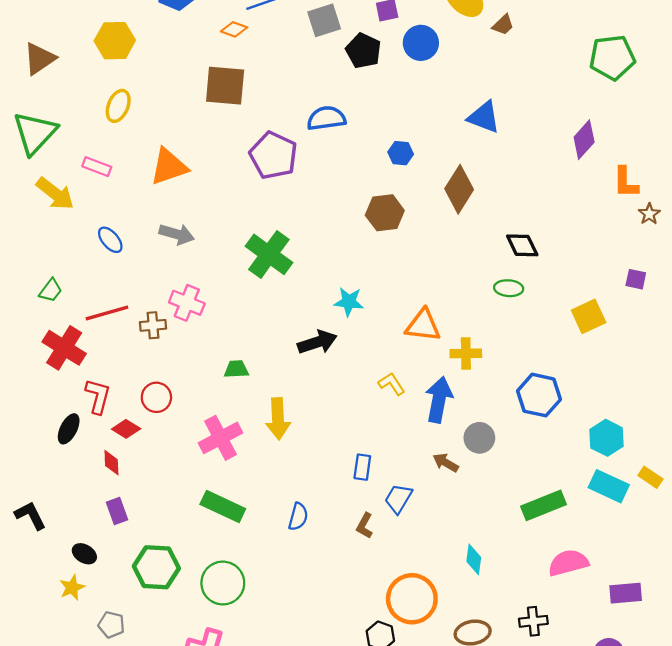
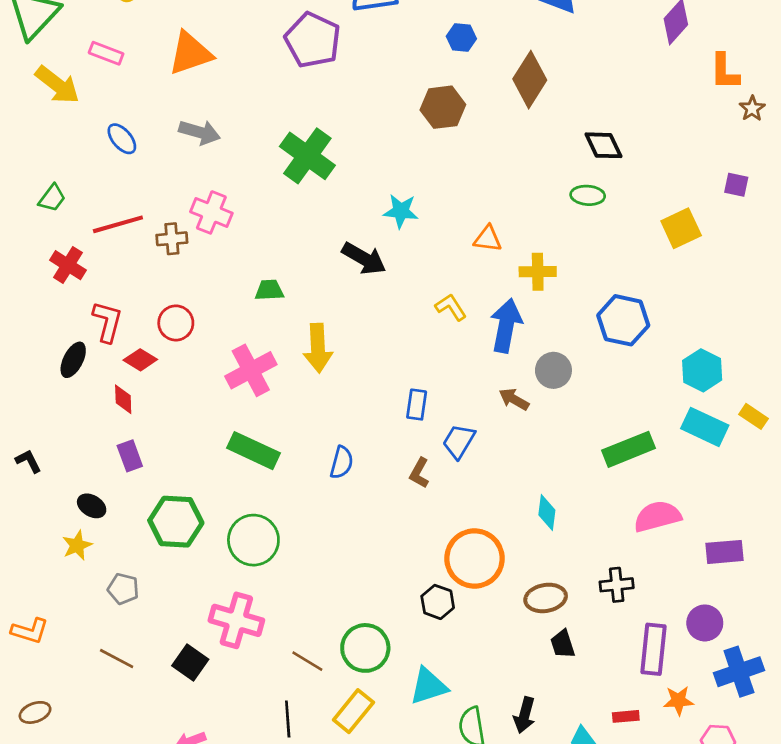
orange triangle: (423, 325) -> (488, 239), size x0.7
black arrow: (317, 342) -> (364, 258), turned 48
red cross: (64, 348) -> (68, 265), size x0.7
black L-shape: (30, 515) -> (28, 461), size x0.7

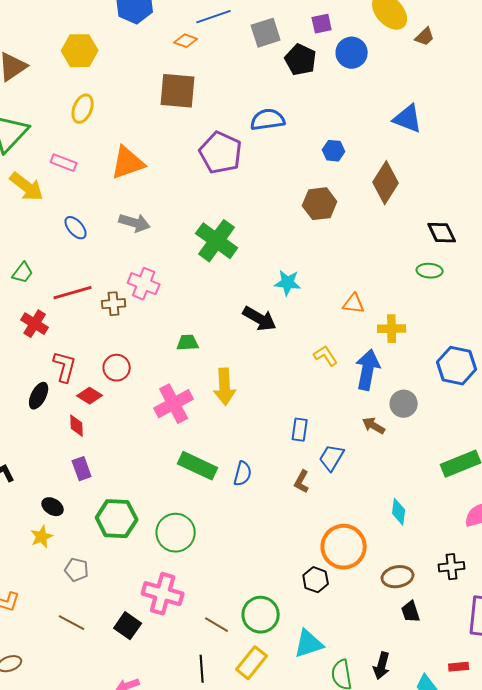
green rectangle: (253, 451) -> (198, 466), moved

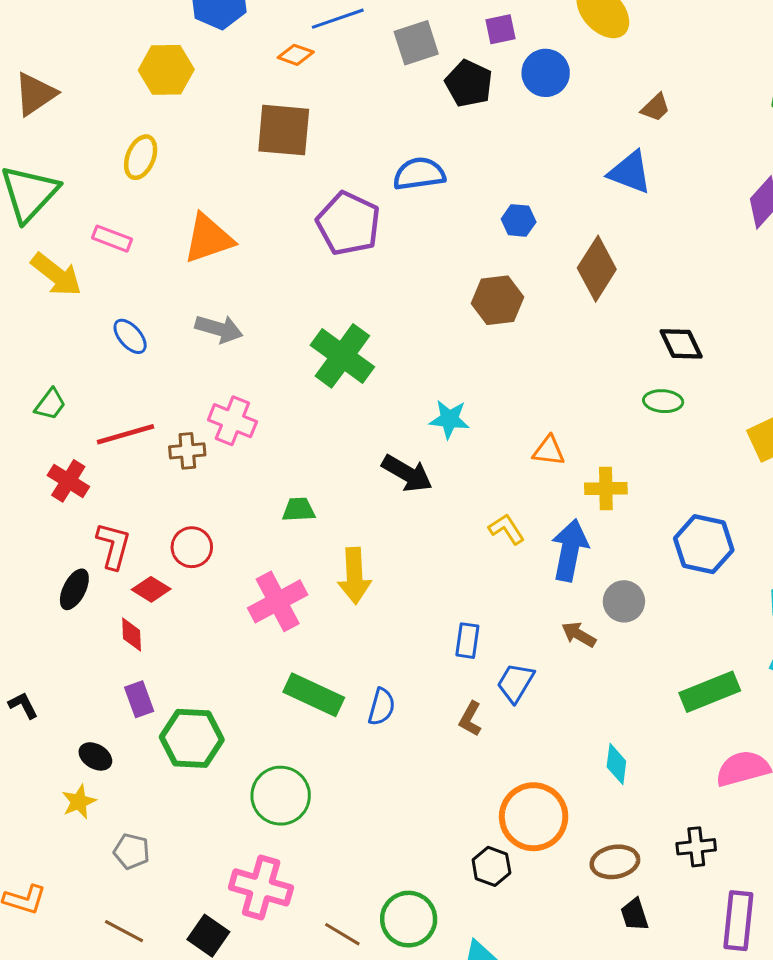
brown trapezoid: (425, 37) -> (656, 108), moved
yellow hexagon: (80, 51) -> (166, 70), moved
green hexagon: (117, 519) -> (192, 738), moved

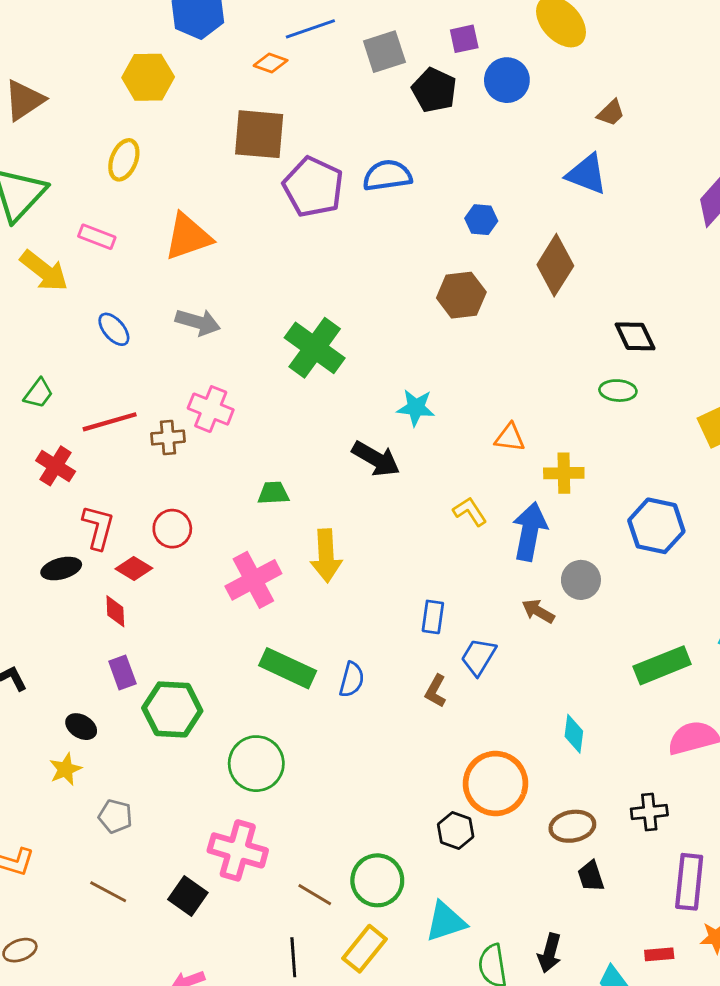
purple pentagon: (348, 223) -> (313, 187), moved
black ellipse: (74, 589) -> (61, 569), turned 48

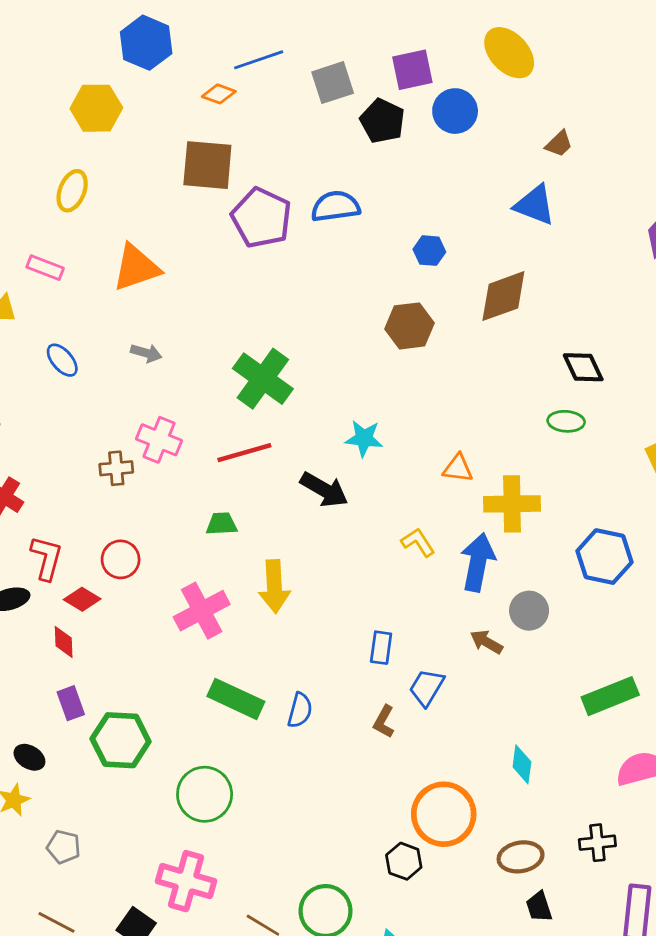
purple square: (464, 39) -> (412, 70), size x1.4
brown diamond: (555, 265) -> (503, 296), turned 38
gray arrow: (198, 322) -> (146, 353), size x0.7
red line: (110, 422) -> (244, 453), moved
yellow cross: (564, 473) -> (512, 504), size x1.4

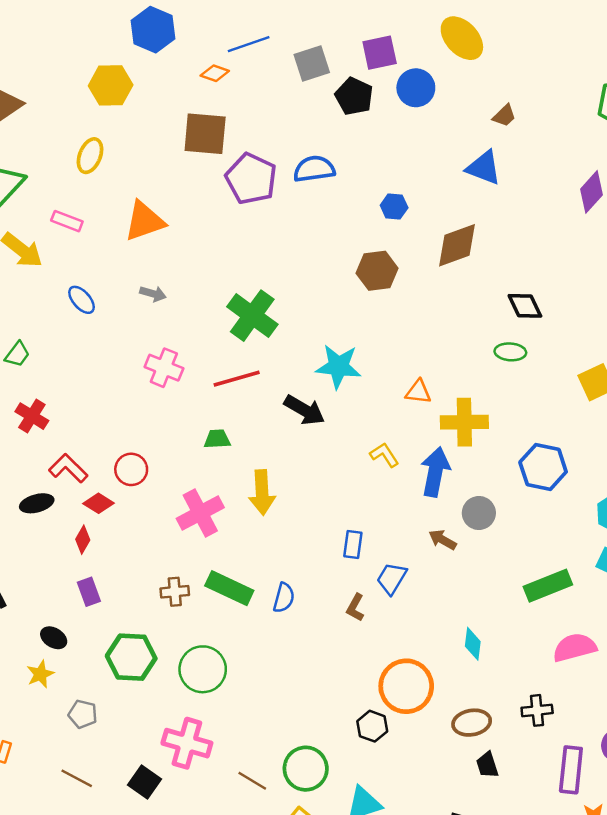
cyan star: (364, 438) -> (338, 366), size x1.4
brown cross: (116, 468) -> (175, 592), moved
red L-shape: (47, 558) -> (68, 468), turned -60
red diamond: (64, 642) -> (83, 540), turned 32
green hexagon: (121, 740) -> (131, 657), moved

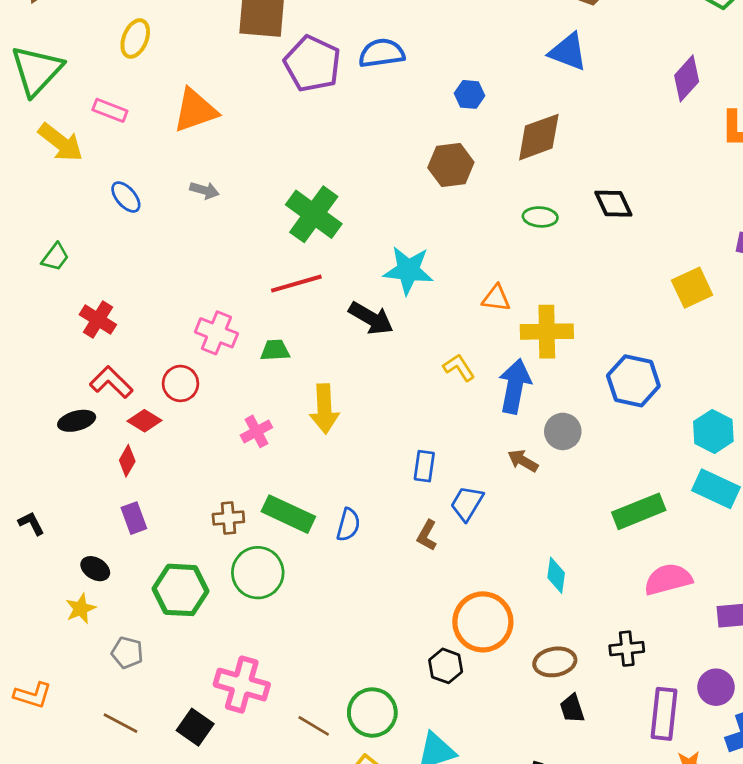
green ellipse: (510, 352) -> (540, 217), moved
pink cross: (164, 368) -> (216, 333), moved
red cross: (32, 416) -> (98, 320), moved
pink cross: (200, 513) -> (256, 431), size x0.6
green circle: (203, 669) -> (258, 573), moved

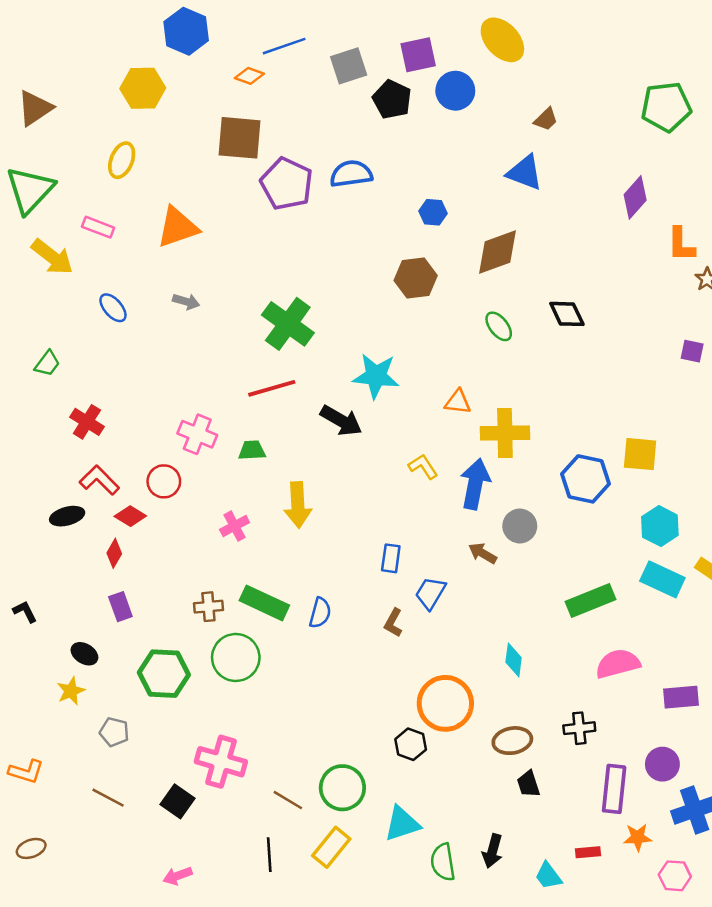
green ellipse: (540, 217) -> (499, 326), turned 48
yellow square: (692, 288) -> (640, 454), moved, turned 30

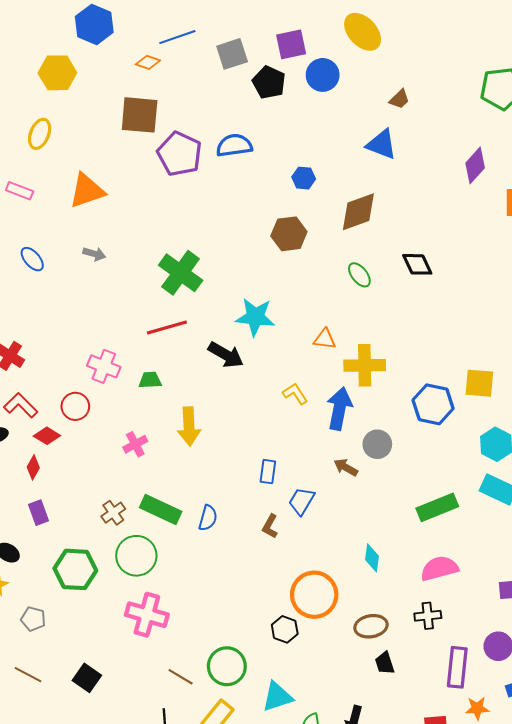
brown cross: (208, 607) -> (113, 513), turned -30
pink semicircle: (618, 664) -> (439, 568), moved
pink cross: (221, 762) -> (147, 615), moved

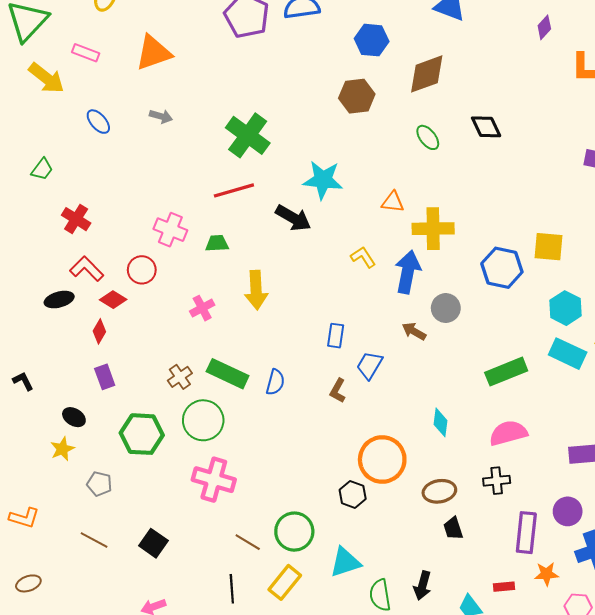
purple diamond: (475, 165) -> (544, 27), size x0.7
blue hexagon: (304, 178) -> (372, 40), size x1.4

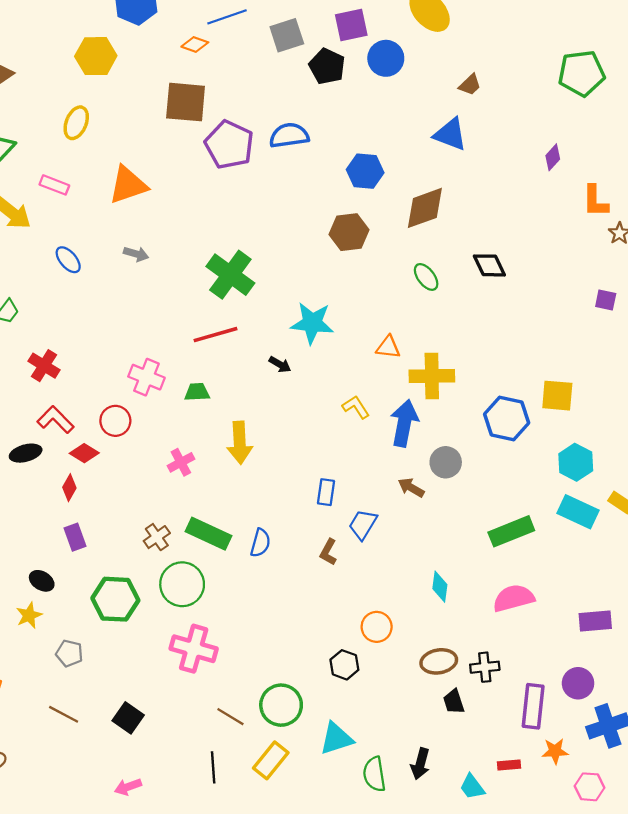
black arrow: (293, 218) -> (280, 364), size x0.6
orange circle: (382, 459) -> (377, 627), size x0.6
black cross: (497, 481) -> (485, 667), moved

